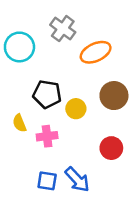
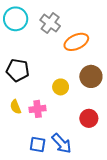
cyan circle: (19, 47) -> (16, 19), moved
black pentagon: (47, 94) -> (18, 70), moved
yellow semicircle: (19, 123) -> (16, 107), moved

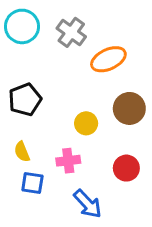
black pentagon: (18, 70) -> (25, 100), turned -30
pink cross: (38, 109) -> (68, 161), moved
blue square: (38, 145) -> (32, 183), moved

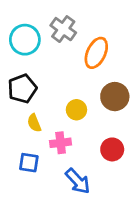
cyan circle: (22, 26) -> (25, 40), moved
orange ellipse: (108, 59) -> (96, 53), turned -40
yellow semicircle: (22, 152) -> (34, 123), moved

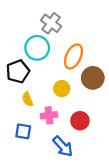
cyan circle: (25, 40) -> (37, 48), moved
orange ellipse: (96, 53) -> (74, 56), moved
red circle: (112, 149) -> (80, 121), moved

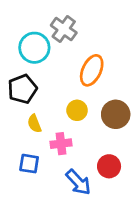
cyan circle: (37, 48) -> (34, 48), moved
brown circle: (93, 78) -> (116, 114), moved
red circle: (80, 121) -> (109, 166), moved

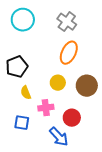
gray cross: (64, 29) -> (67, 22), moved
cyan circle: (34, 48) -> (23, 20), moved
red circle: (109, 166) -> (72, 118), moved

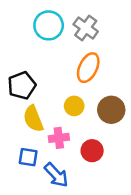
cyan circle: (23, 20) -> (49, 25), moved
yellow semicircle: (26, 93) -> (33, 119), size x1.5
blue arrow: (59, 137) -> (56, 175), moved

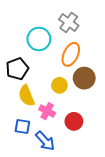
cyan circle: (49, 25) -> (39, 39), moved
brown circle: (111, 110) -> (84, 78), moved
pink cross: (59, 138) -> (47, 111), turned 35

